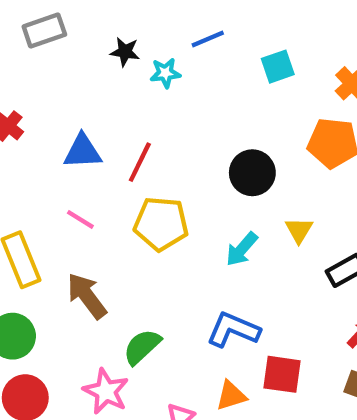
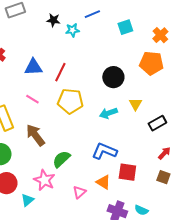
cyan arrow: (242, 249) -> (108, 113), turned 30
orange triangle: (231, 396) -> (103, 182), turned 49

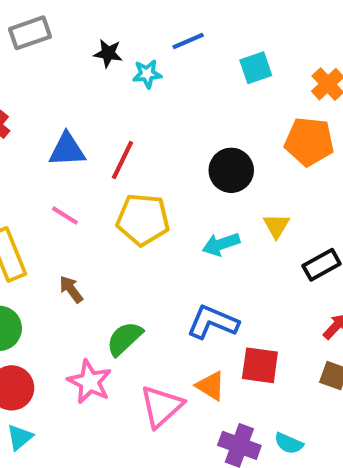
brown arrow: (35, 135) -> (71, 289), size x0.6
pink triangle: (79, 192) -> (161, 406), size x1.6
cyan triangle: (27, 200) -> (20, 437), moved

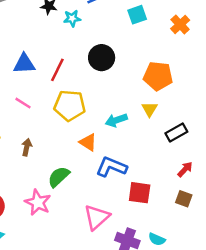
orange pentagon: (309, 142) -> (158, 76), moved
black circle: (231, 170) -> (102, 58), moved
brown arrow: (71, 289) -> (27, 147), turned 49
orange triangle: (211, 386) -> (88, 142), moved
pink triangle: (161, 406) -> (97, 217), moved

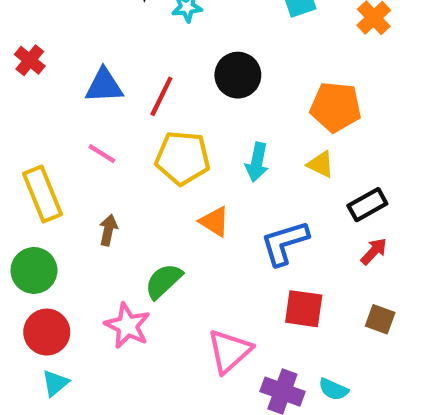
yellow triangle: (149, 109) -> (321, 164), turned -35
cyan arrow: (116, 120) -> (257, 162), moved, turned -60
blue L-shape: (111, 167) -> (285, 243), moved, turned -40
red arrow: (185, 169) -> (374, 251), moved

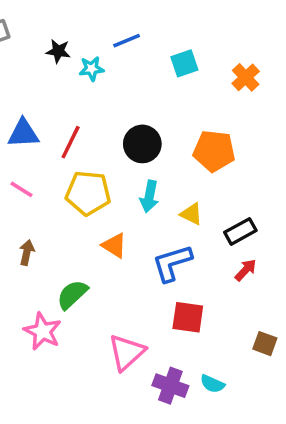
black circle: (238, 75) -> (142, 144), moved
yellow triangle: (321, 164) -> (191, 214), moved
brown square: (380, 319) -> (265, 344), moved

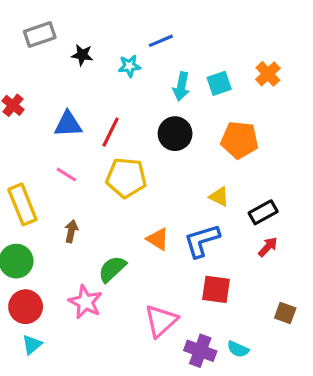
black star: (58, 51) -> (82, 55), moved
cyan square: (184, 63) -> (219, 83), moved
cyan arrow: (149, 196) -> (181, 86), moved
orange triangle: (114, 245) -> (158, 239), moved

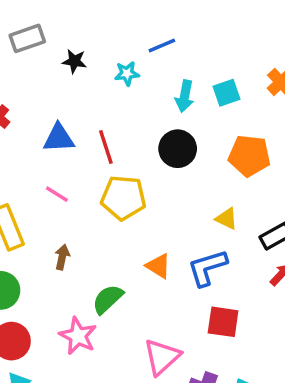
red line: (111, 132) -> (106, 147), turned -44

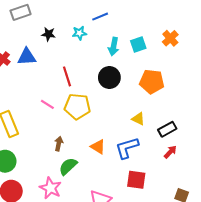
black star: (74, 61) -> (48, 34), moved
blue triangle: (59, 138) -> (27, 57), moved
pink line: (57, 194) -> (47, 104), moved
brown arrow: (62, 257) -> (59, 144), moved

